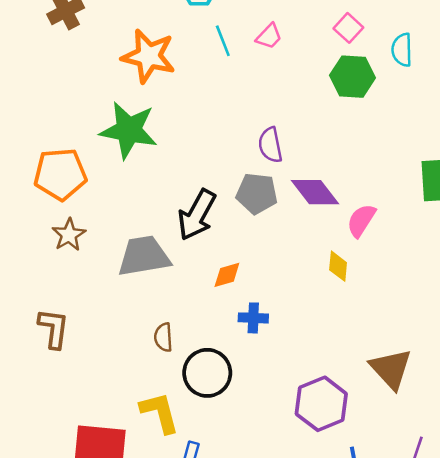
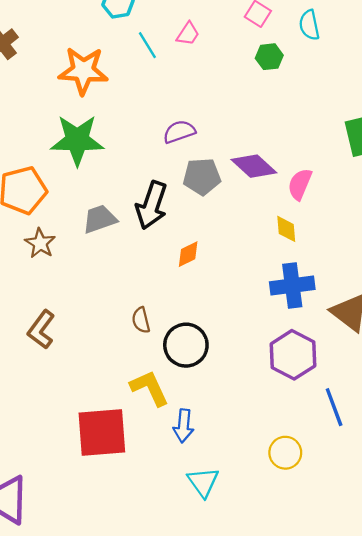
green hexagon: (352, 77) -> (269, 57), size x0.7
purple semicircle: (270, 145) -> (179, 132), moved, turned 92
gray trapezoid: (144, 256) -> (100, 219), moved, size x0.7
blue cross: (253, 318) -> (292, 286), moved, size x1.6
brown L-shape: (54, 328) -> (41, 330), turned -141

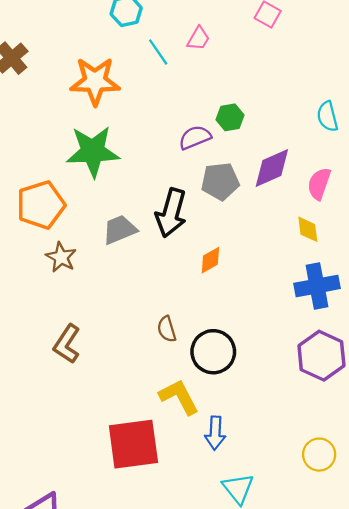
cyan semicircle: (309, 25) -> (327, 116), moved
green hexagon: (269, 57) -> (230, 117), moved
purple diamond: (254, 166) -> (272, 168), turned -63

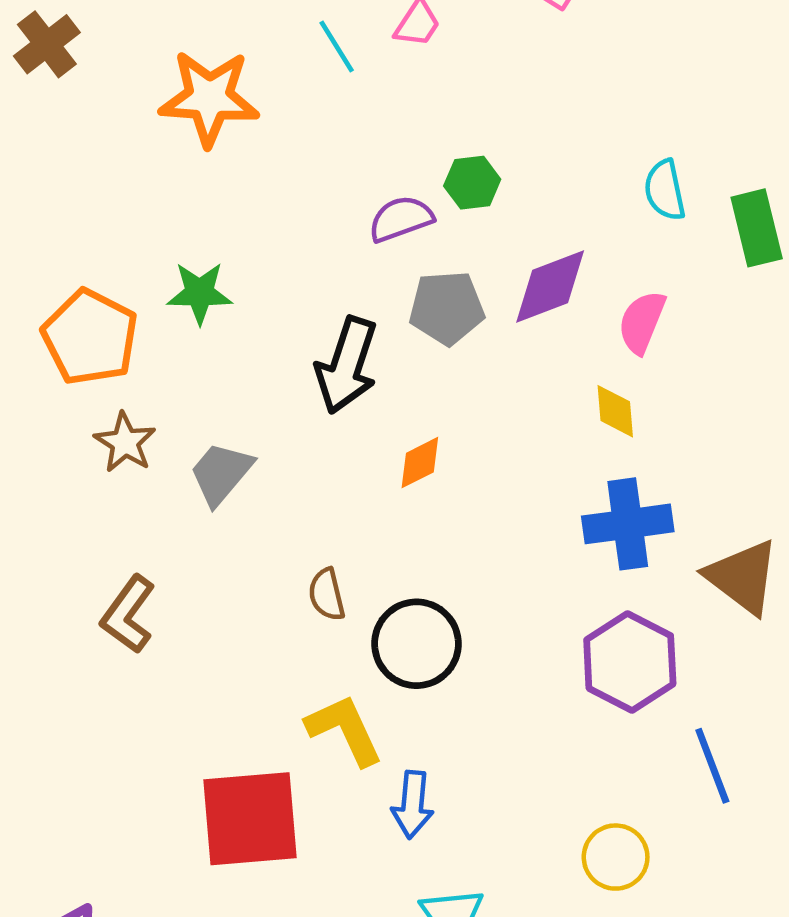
green star: (93, 151) -> (200, 293), moved, size x0.6
orange pentagon: (41, 205) -> (90, 337), turned -30
gray trapezoid: (120, 230) -> (221, 473), moved, turned -30

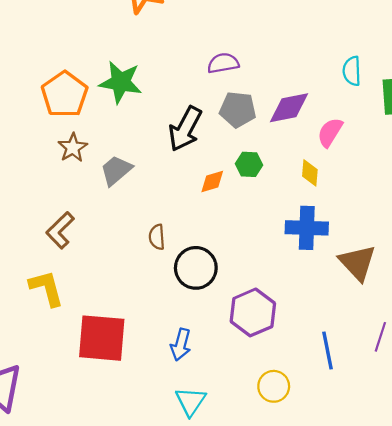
green hexagon: (472, 183) -> (249, 164), moved
green star: (200, 293) -> (121, 82), size x1.4
purple hexagon: (630, 662) -> (253, 312), moved
yellow L-shape: (345, 730) -> (47, 288), moved

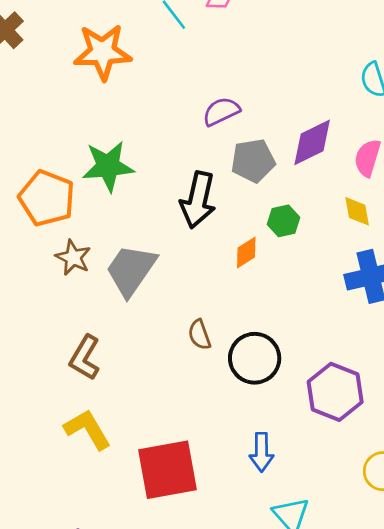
gray trapezoid: (116, 170) -> (131, 270), size x1.4

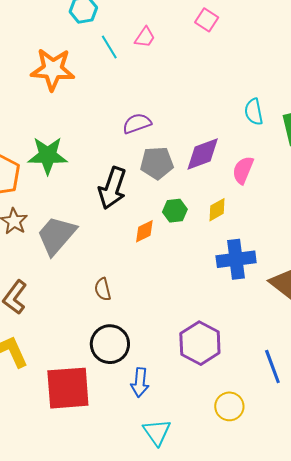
yellow diamond: (357, 211) -> (217, 210), moved, turned 65
black circle: (255, 358) -> (110, 344), moved

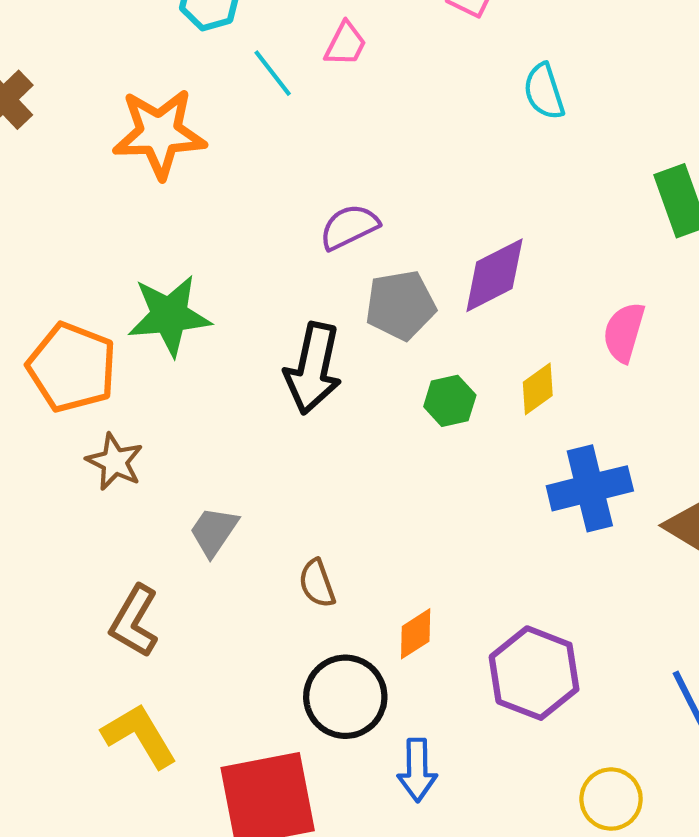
cyan semicircle: (254, 112) -> (544, 91), moved
pink semicircle: (243, 170) -> (624, 332), moved
orange diamond: (144, 231) -> (416, 634), moved
gray trapezoid: (56, 235) -> (214, 531), moved, size x0.6

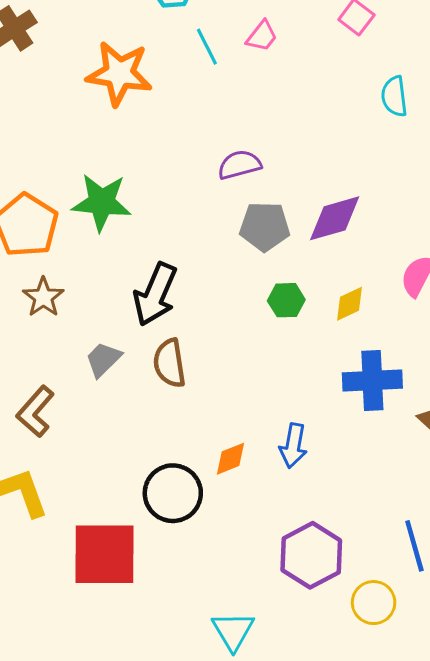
black arrow: (313, 368) -> (155, 294), moved
brown semicircle: (317, 583) -> (170, 363), moved, size x1.4
purple hexagon: (534, 673) -> (311, 555), moved
blue arrow: (417, 770) -> (293, 446), moved
yellow circle: (611, 799) -> (374, 603), moved

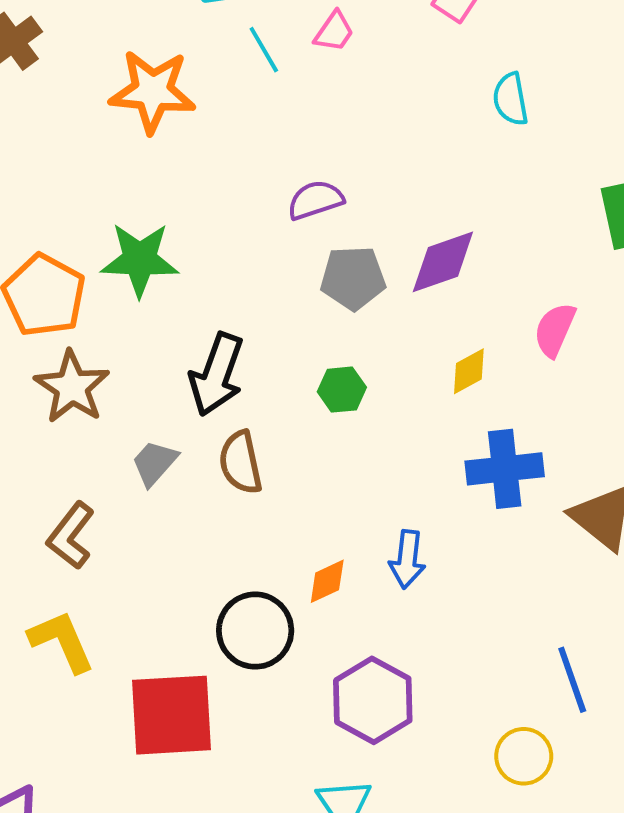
brown star: (43, 297) -> (72, 387), size x1.4
green hexagon: (286, 300) -> (342, 390), moved
purple hexagon: (311, 555) -> (373, 700), moved

